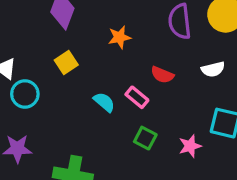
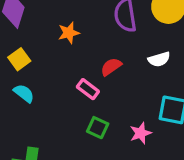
red semicircle: (162, 75) -> (111, 67), turned 125
cyan semicircle: (104, 102) -> (24, 93), moved

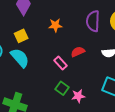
cyan semicircle: (24, 93) -> (20, 58), size x1.5
pink star: (141, 133) -> (78, 96), moved

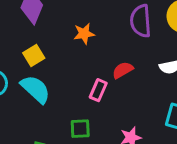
pink rectangle: (61, 63) -> (98, 90), turned 72
green square: (62, 88) -> (80, 129), moved, turned -32

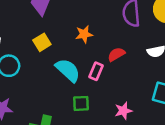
orange star: (84, 34) -> (84, 34), moved
cyan semicircle: (35, 89) -> (68, 70), moved

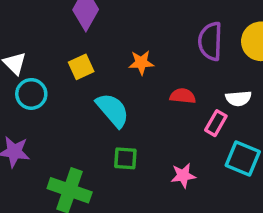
red semicircle: (116, 54) -> (183, 96), turned 30
pink rectangle: (96, 71) -> (216, 123), moved

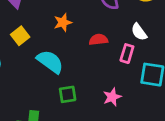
white semicircle: (238, 98) -> (139, 32), turned 72

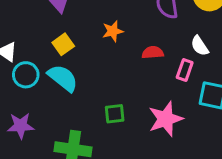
cyan semicircle: (50, 62) -> (63, 78), moved
pink star: (112, 97) -> (166, 119), size x1.6

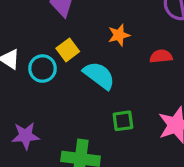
cyan circle: (26, 75) -> (43, 69), moved
cyan semicircle: (63, 78) -> (99, 75), moved

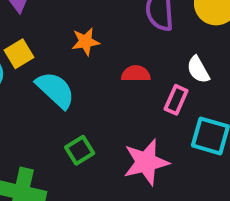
green square: (123, 121) -> (80, 150), turned -30

